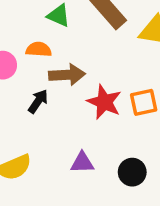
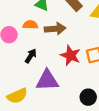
brown arrow: (67, 75) -> (55, 29), moved
purple triangle: (82, 163) -> (47, 80), moved, size x1.6

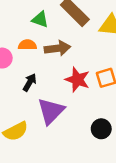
purple triangle: (47, 80) -> (51, 111), turned -40

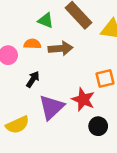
red star: (77, 80) -> (83, 99), moved

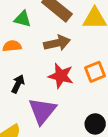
brown arrow: (61, 48) -> (57, 43), moved
red star: (83, 99) -> (61, 76), moved

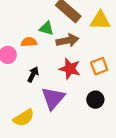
green triangle: (22, 19) -> (47, 28), moved
black circle: (95, 124) -> (95, 100), moved

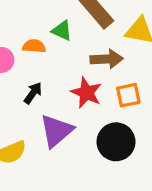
brown arrow: (67, 40) -> (107, 59), moved
black circle: (95, 100) -> (116, 142), size x1.5

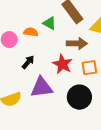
purple triangle: (56, 131) -> (42, 87), turned 30

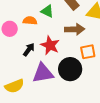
red star: (62, 64) -> (50, 45), moved
black circle: (79, 97) -> (70, 69), moved

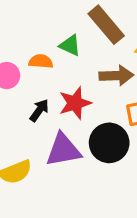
red star: (50, 45) -> (75, 103), turned 30

